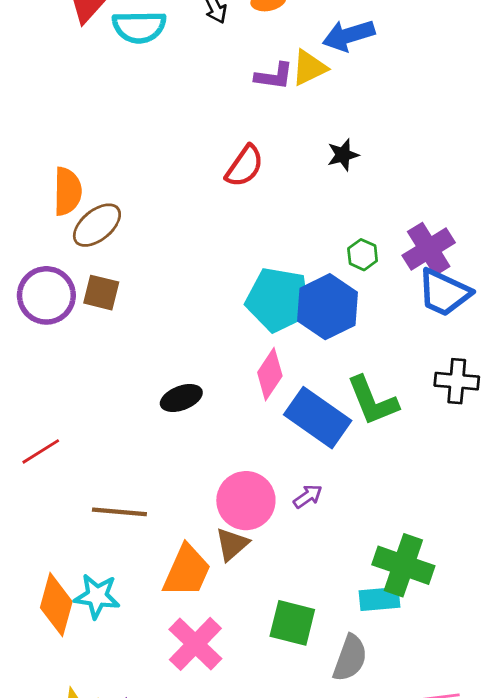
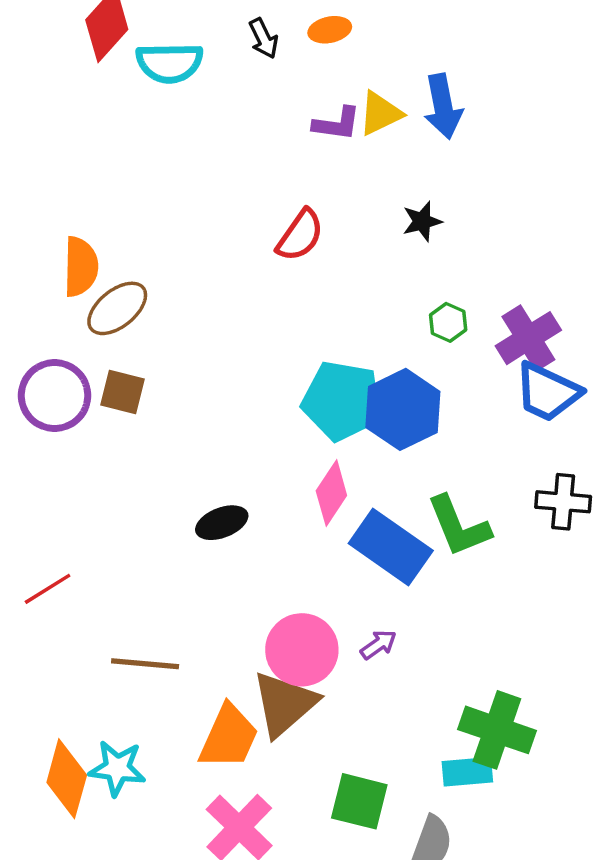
blue arrow: (349, 35) -> (443, 106), moved, turned -84
green hexagon: (363, 255) -> (448, 322), moved
brown triangle: (232, 544) -> (284, 704), size x1.6

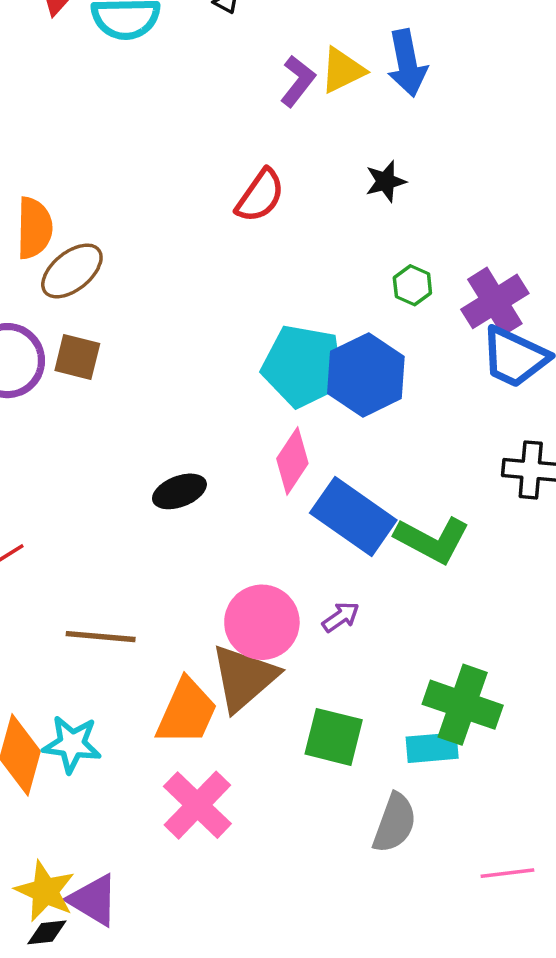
purple L-shape: (337, 124) -> (298, 81), turned -60
green L-shape: (459, 526) -> (432, 540), moved, turned -40
green square: (359, 801) -> (334, 737), moved

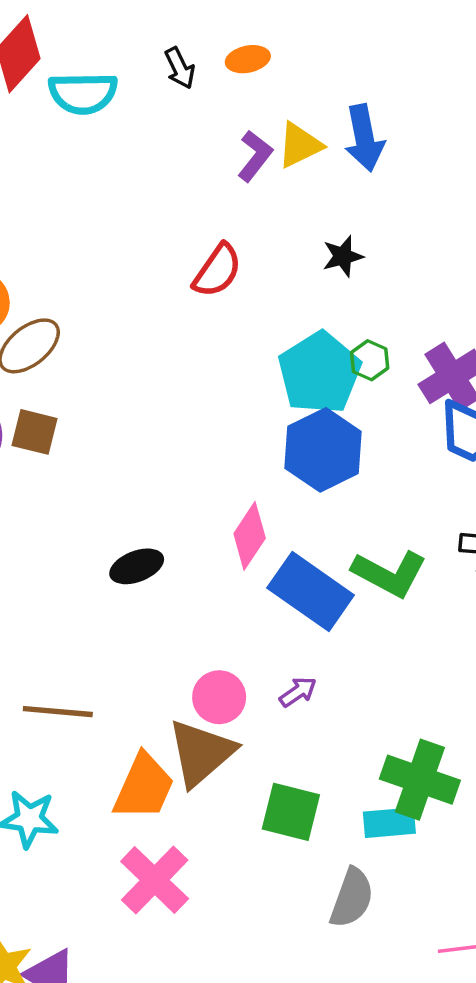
cyan pentagon: (303, 366) -> (319, 373), moved, turned 30
green L-shape: (432, 540) -> (389, 574), moved
pink circle: (262, 622) -> (219, 697), size x0.7

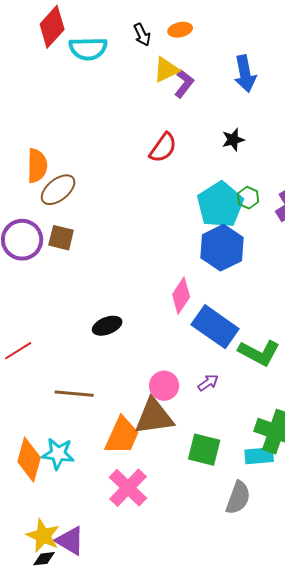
yellow triangle: (300, 145) -> (166, 70), moved
black ellipse: (137, 566) -> (107, 326), moved
green L-shape: (389, 574) -> (259, 353), moved
brown triangle: (201, 753) -> (154, 417), turned 33

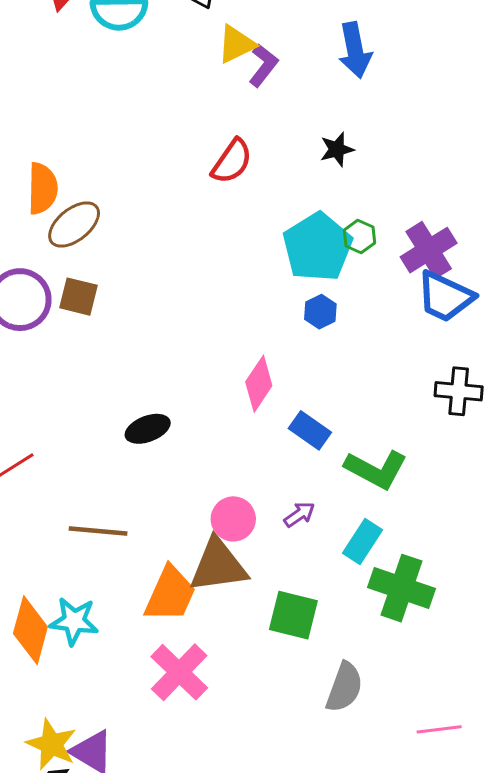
blue hexagon: (222, 248) -> (320, 312), size x0.5
blue rectangle: (215, 327) -> (310, 430), size x0.6
cyan rectangle: (259, 456) -> (362, 541), moved, turned -52

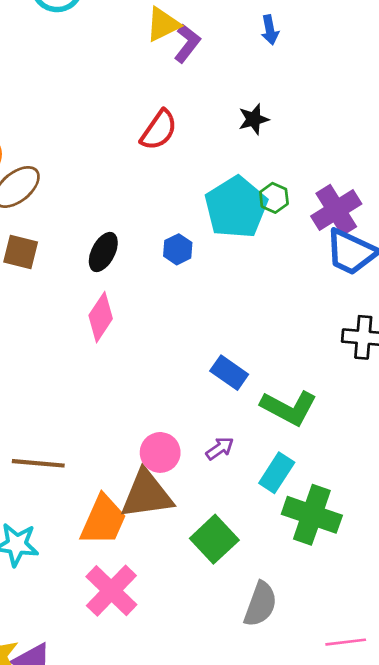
blue arrow: (355, 50) -> (270, 30), size x0.6
blue hexagon: (320, 312) -> (178, 249), moved
pink diamond: (259, 384) -> (101, 317), moved
black ellipse: (148, 429) -> (103, 252), moved, turned -42
green square: (293, 615) -> (214, 539), turned 33

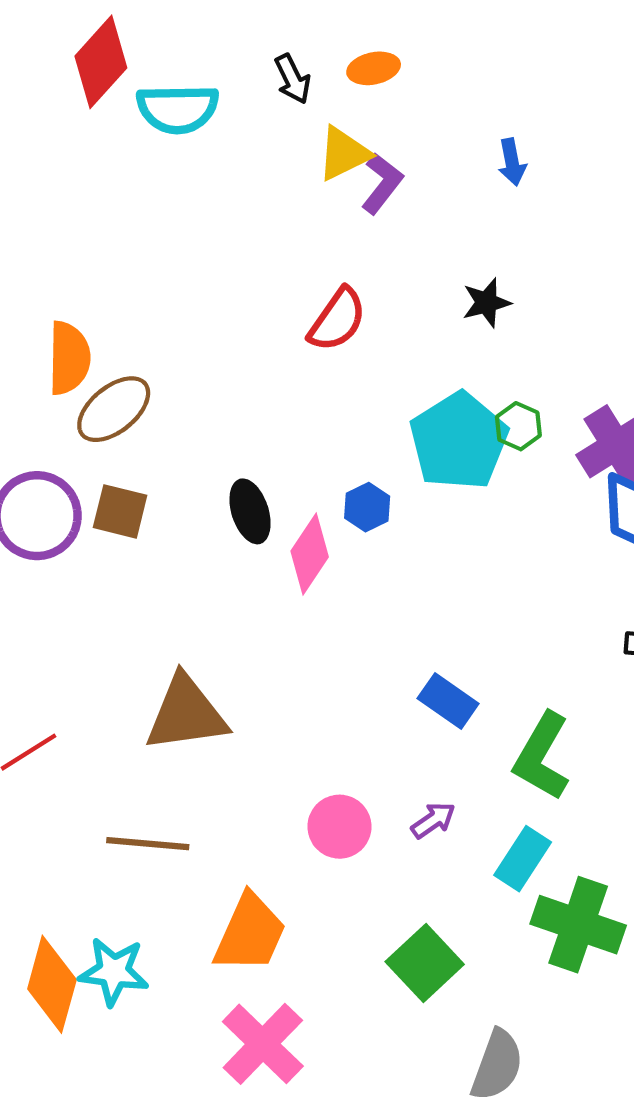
black ellipse: (103, 252) -> (250, 511), turned -45
pink diamond: (101, 317) -> (310, 554), moved
green L-shape: (289, 408) -> (542, 756), turned 92
brown triangle: (147, 494) -> (186, 714), moved

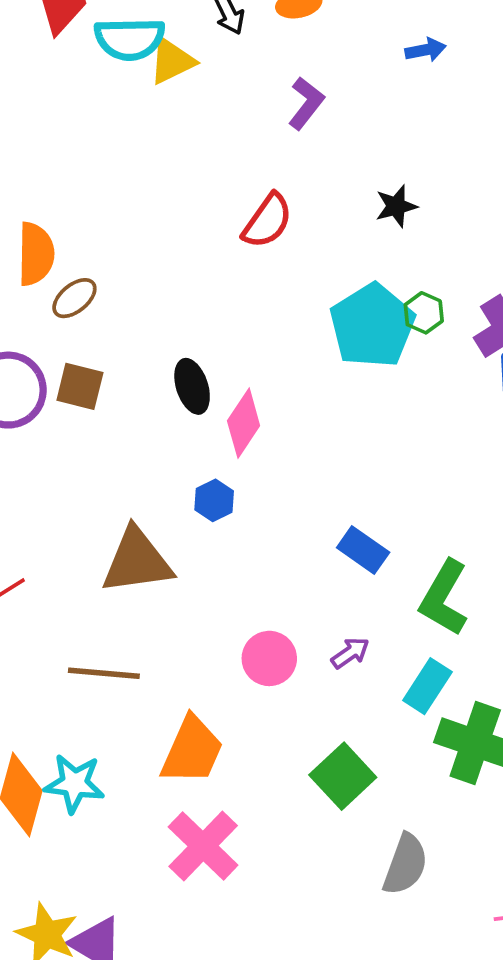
yellow triangle: (344, 154) -> (172, 61), moved
blue arrow: (512, 162) -> (426, 50), moved, turned -90
brown ellipse: (114, 409) -> (74, 298), size x0.7
blue hexagon: (367, 507) -> (214, 500), moved

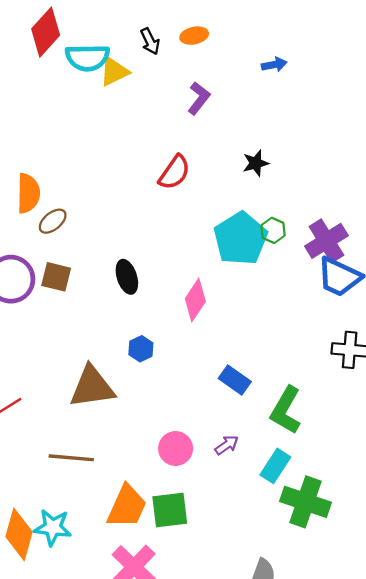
pink diamond: (244, 423) -> (195, 300), moved
green square: (343, 776) -> (170, 510), moved, turned 36

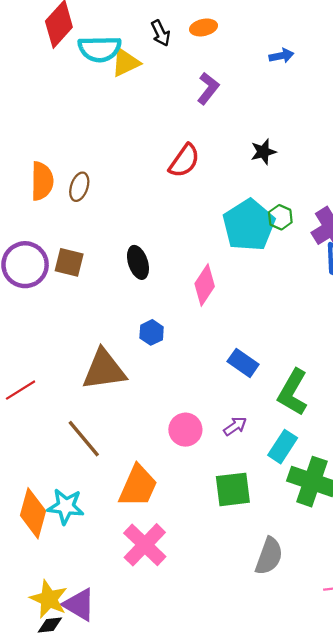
brown ellipse: (53, 221) -> (79, 187), moved, turned -32
brown line: (71, 458) -> (84, 439), turned 45
green square: (170, 510) -> (233, 489), moved

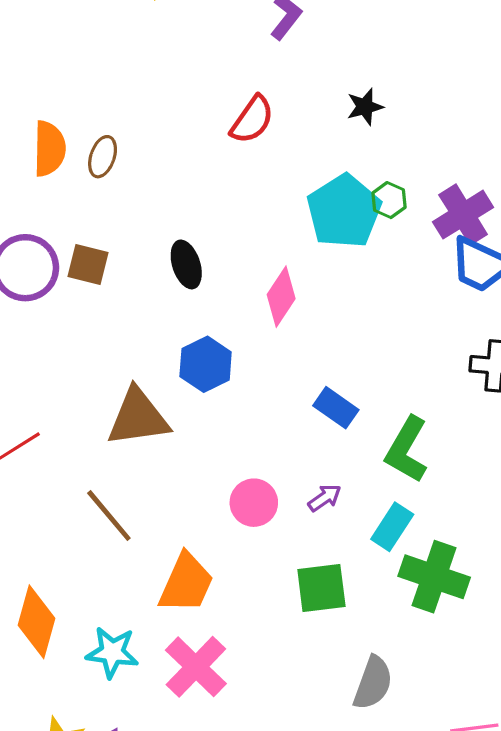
blue hexagon: (152, 332) -> (206, 364), size x1.5
cyan star: (66, 506) -> (112, 652), moved

